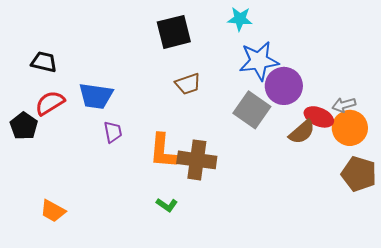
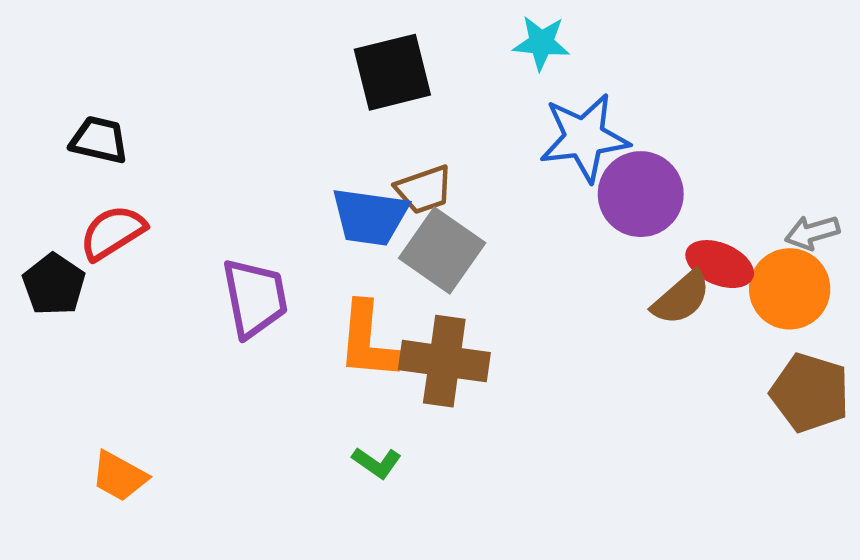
blue trapezoid: (96, 96) -> (370, 217), moved
gray arrow: (344, 105) -> (812, 232), moved
gray square: (252, 110) -> (442, 251), moved
purple trapezoid: (113, 132) -> (255, 298), size x1.6

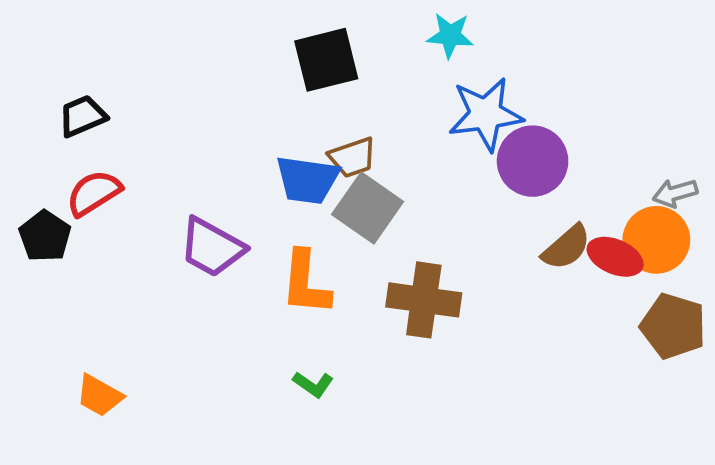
black trapezoid: (99, 140) -> (82, 116), turned -36
red ellipse: (720, 264) -> (615, 257), moved
purple trapezoid: (255, 298) -> (212, 247), turned 130
brown cross: (444, 361) -> (424, 300), moved

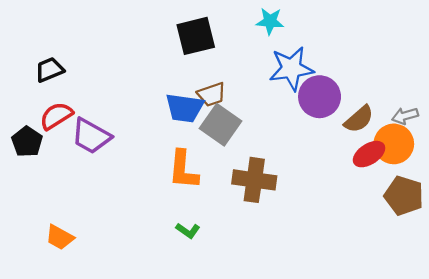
purple trapezoid: (212, 247) -> (91, 136), moved
brown semicircle: (566, 247) -> (359, 119), moved
red ellipse: (615, 257) -> (369, 154), turned -56

